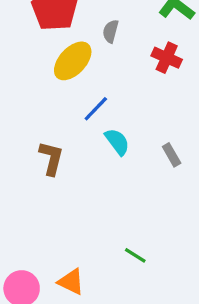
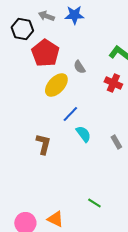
gray semicircle: (111, 31) -> (79, 67), turned -48

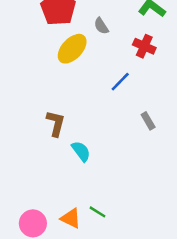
blue line: (70, 114) -> (120, 82), moved
cyan semicircle: (83, 134) -> (81, 151), moved
green line: (94, 203) -> (97, 212), moved

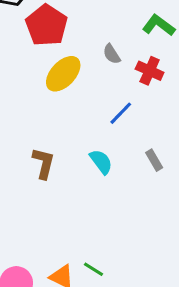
gray semicircle: (101, 26) -> (112, 54), moved
cyan semicircle: (81, 151) -> (101, 162), moved

